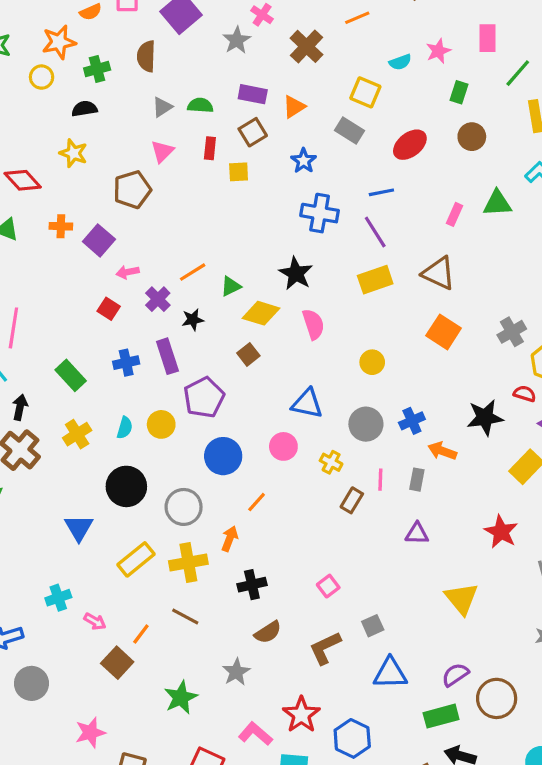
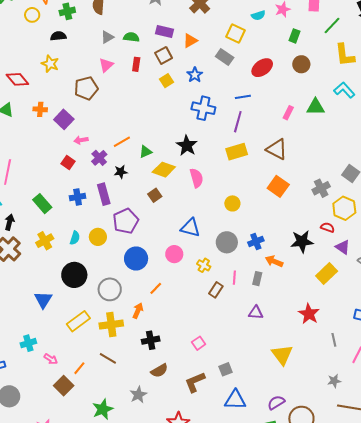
yellow square: (239, 172) -> (167, 81), moved, turned -32
purple line: (375, 232) -> (238, 122), turned 45

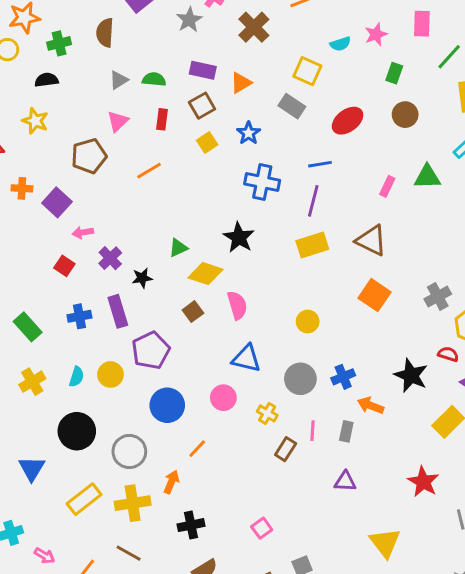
orange line: (122, 142) -> (149, 171), moved
pink semicircle: (196, 178) -> (237, 305), moved
black star: (302, 241) -> (411, 375), turned 30

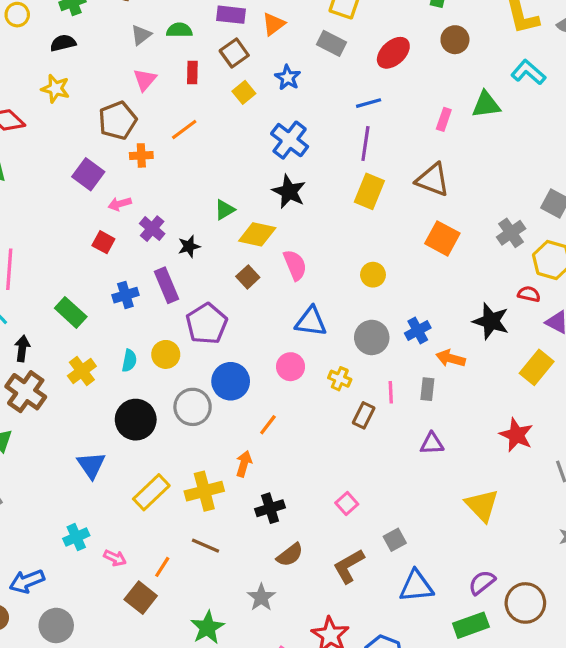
blue cross: (262, 182) -> (290, 140), moved, turned 32
orange cross: (22, 188) -> (141, 155), moved
yellow rectangle: (312, 245) -> (369, 191), turned -44
gray circle: (129, 452) -> (193, 407), moved

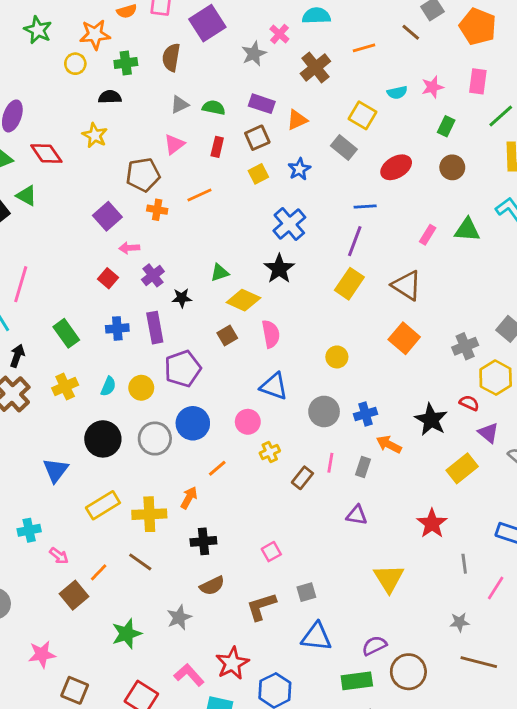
yellow cross: (340, 379) -> (270, 452), moved, turned 30

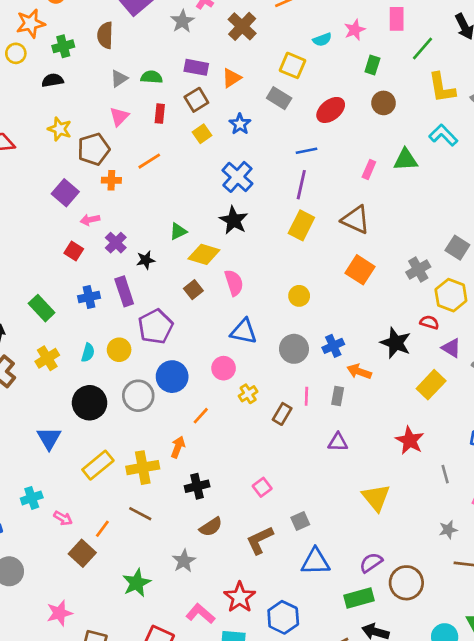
yellow star: (95, 135) -> (60, 129), moved

